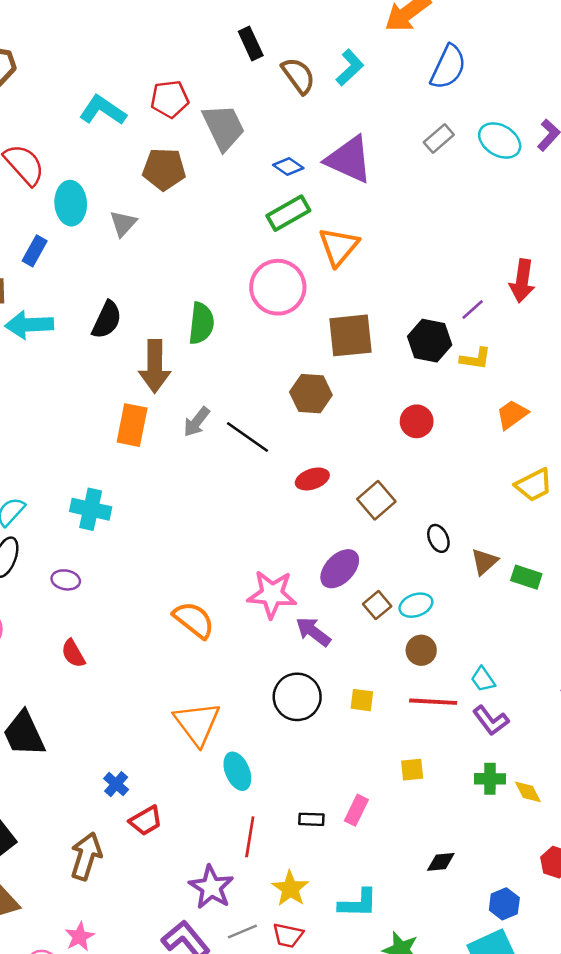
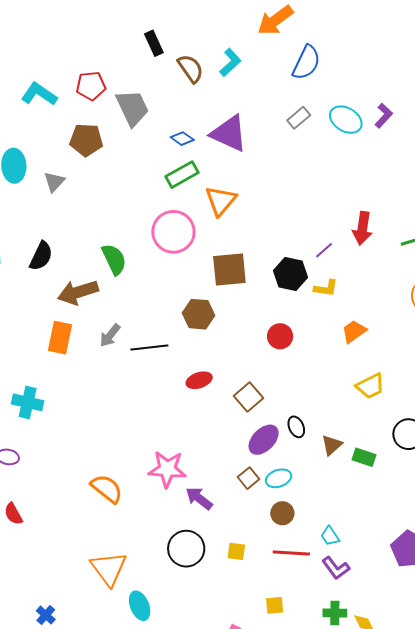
green semicircle: (201, 323) -> (114, 259), turned -32
brown arrow: (155, 366) -> (78, 292), turned 72
black line: (248, 437) -> (149, 347), turned -42
purple ellipse: (340, 569) -> (264, 440), moved

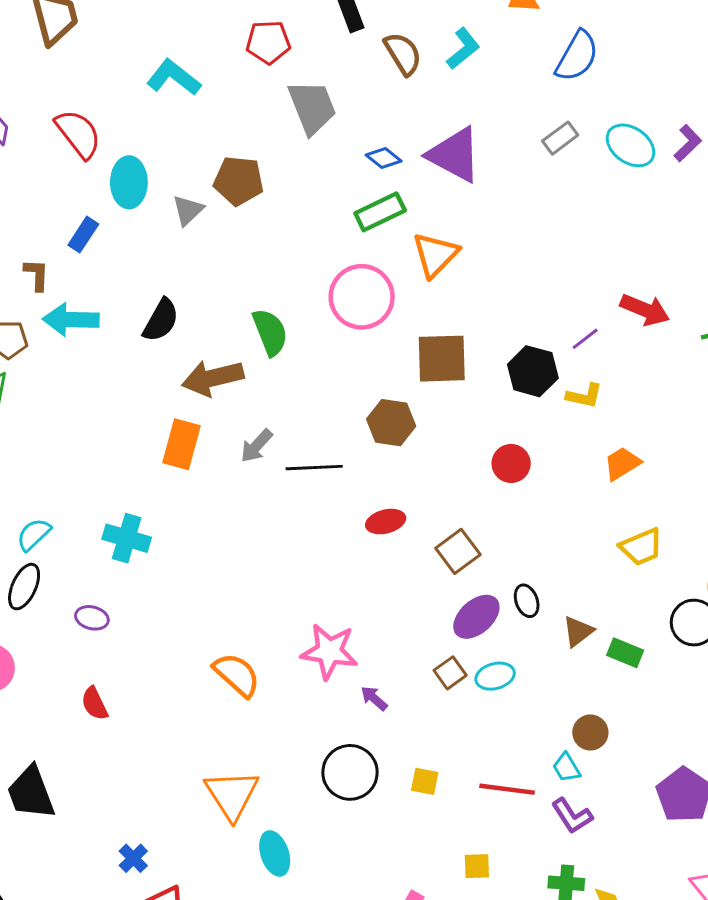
red pentagon: (91, 86) -> (268, 42), moved
brown pentagon: (86, 140) -> (239, 181), moved
red arrow: (362, 228) -> (645, 310), turned -80
purple arrow: (199, 498) -> (374, 698), size x0.7
brown circle: (282, 513) -> (590, 732), moved

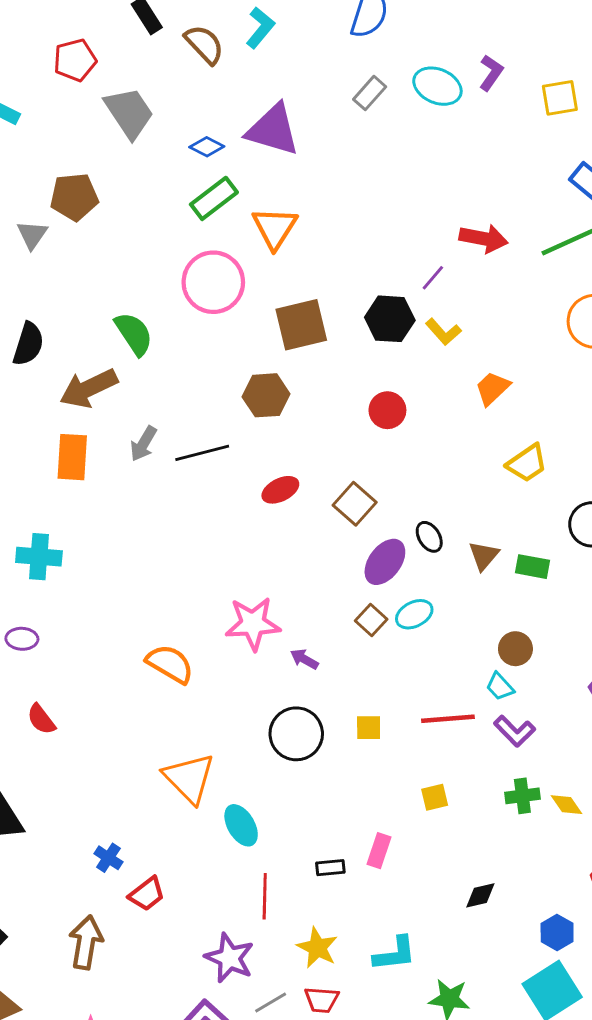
yellow L-shape: (584, 396) -> (443, 332), turned 48

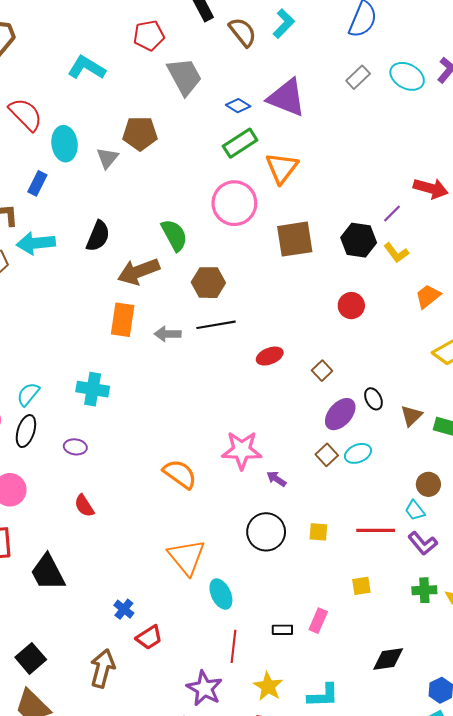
brown hexagon: (266, 395) -> (208, 283), moved
gray arrow: (143, 444) -> (168, 334), moved, turned 55
brown square: (355, 504) -> (322, 371), size x0.7
black diamond: (480, 895) -> (388, 659), size x1.4

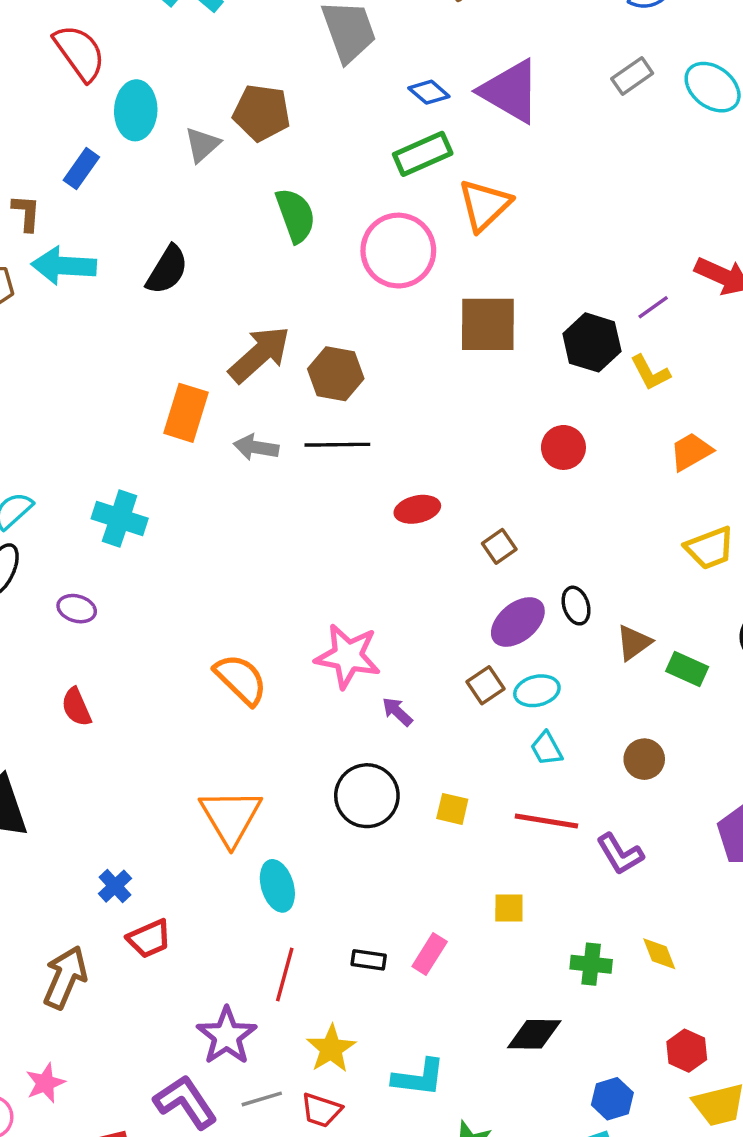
green semicircle: (174, 235) -> (296, 215), moved
brown arrow: (139, 271) -> (259, 354), moved, turned 150
cyan trapezoid: (415, 510) -> (547, 748), moved
green cross: (424, 590) -> (591, 964), moved

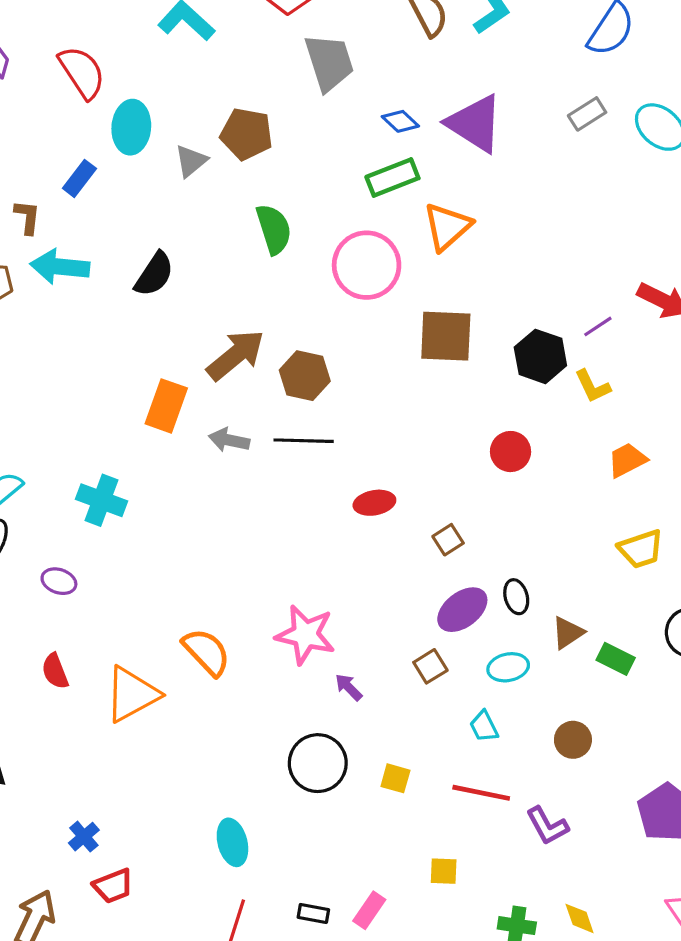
cyan ellipse: (537, 691) -> (508, 667), moved
orange triangle: (231, 817) -> (132, 694), moved, turned 30

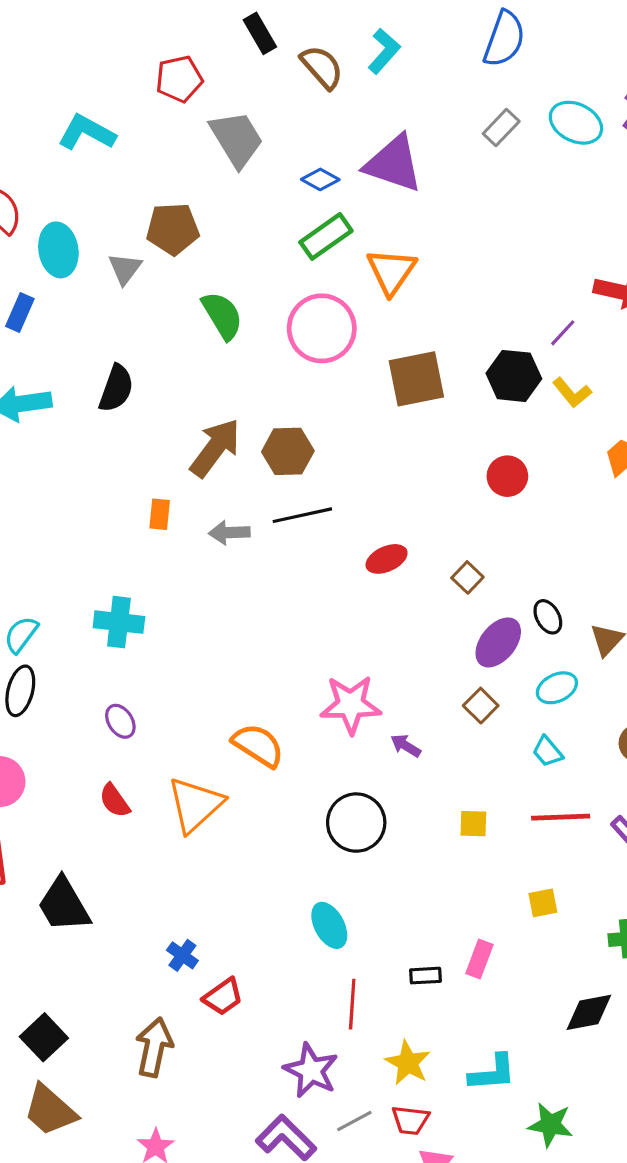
orange rectangle: (166, 406) -> (160, 514), size x0.6
purple ellipse: (59, 581) -> (120, 721), moved, turned 52
black circle: (318, 763) -> (356, 823), moved

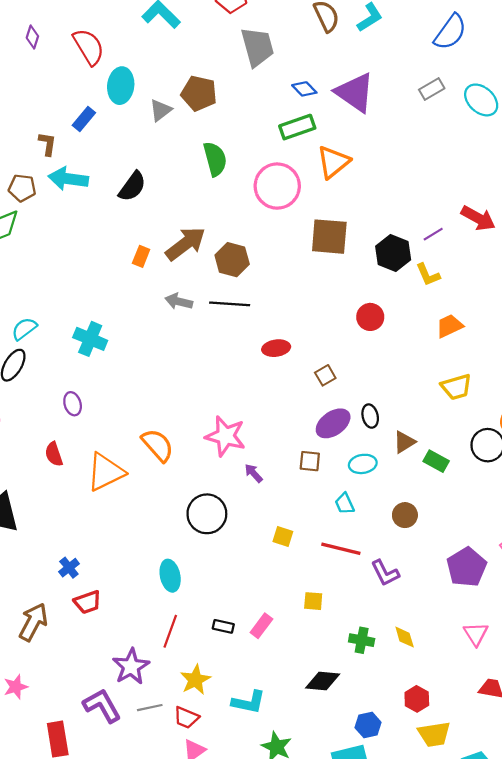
orange rectangle: (160, 514) -> (141, 256), moved
brown square: (481, 706) -> (310, 461), turned 35

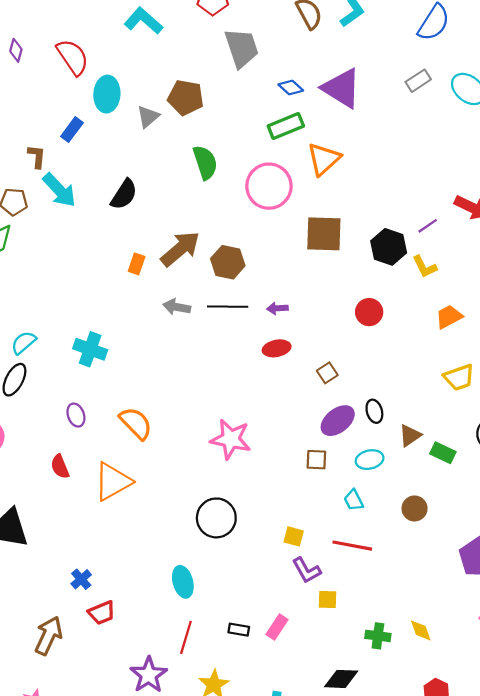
cyan arrow: (68, 179) -> (59, 190), turned -138
orange semicircle: (158, 445) -> (136, 423), moved
purple arrow: (253, 473) -> (277, 308), moved, turned -48
purple L-shape: (385, 573) -> (306, 570), moved

